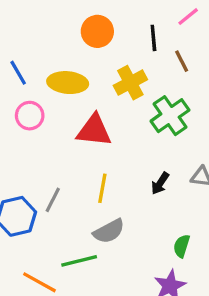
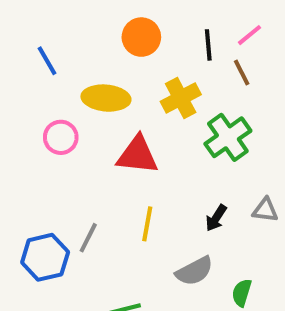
pink line: (188, 17) -> (250, 35), moved
blue line: (18, 73) -> (47, 61), moved
gray semicircle: (109, 231) -> (194, 271), moved

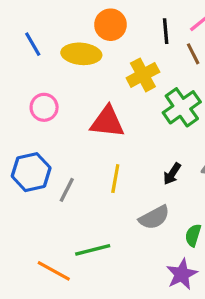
yellow ellipse: (106, 98) -> (81, 54), moved
blue hexagon: (45, 257) -> (31, 172), moved

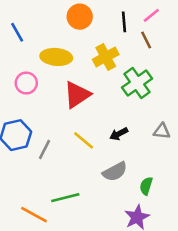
yellow ellipse: (81, 54) -> (56, 57), moved
red triangle: (107, 122) -> (77, 95), turned -40
black arrow: (172, 174) -> (119, 134), moved, turned 30
yellow line: (115, 179) -> (84, 140), turned -60

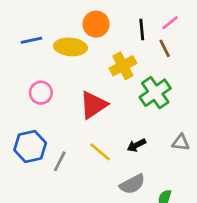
blue line: (17, 32) -> (31, 40), turned -72
yellow ellipse: (56, 57) -> (70, 47), moved

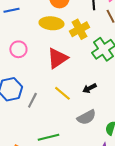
yellow ellipse: (70, 47) -> (51, 23), moved

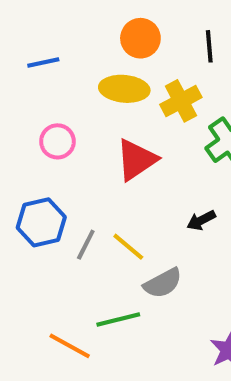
yellow line: (62, 93) -> (128, 247), moved
gray semicircle: (86, 117) -> (163, 283), moved

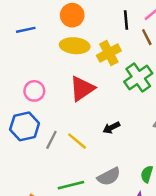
orange circle: (140, 38) -> (72, 15), moved
pink circle: (57, 141) -> (34, 91), moved
black arrow: (201, 220) -> (111, 128), moved
gray semicircle: (163, 283) -> (109, 177), moved

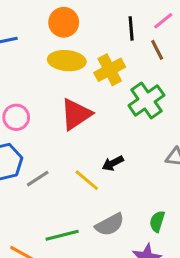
gray line: (51, 140) -> (38, 179), turned 30
yellow line: (77, 141) -> (87, 180), moved

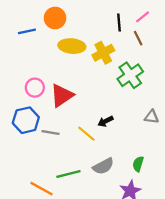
orange circle: (64, 22) -> (55, 18), moved
red triangle: (76, 114) -> (62, 95), moved
gray line: (38, 179) -> (51, 132), turned 42

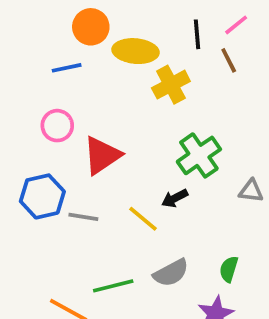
blue line: (27, 31) -> (67, 68), moved
yellow ellipse: (72, 46) -> (136, 51), moved
green cross: (130, 75) -> (199, 155), moved
pink circle: (35, 88) -> (57, 126), moved

